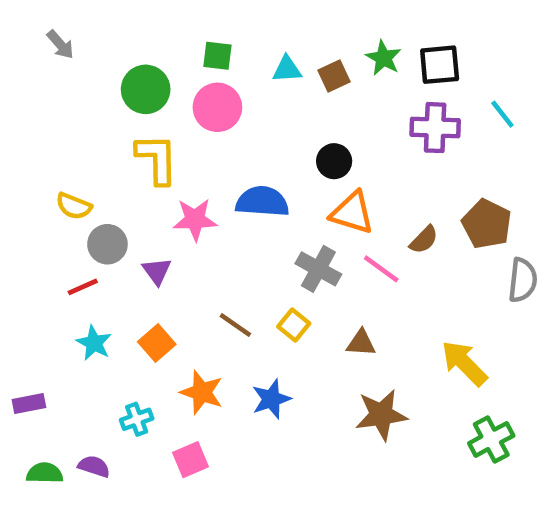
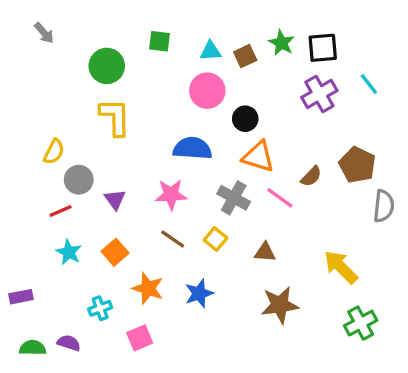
pink circle: (217, 107) -> (207, 91), moved
purple cross: (435, 128) -> (319, 94), turned -32
yellow semicircle: (74, 206) -> (54, 152), turned -85
pink star: (195, 220) -> (171, 195), moved

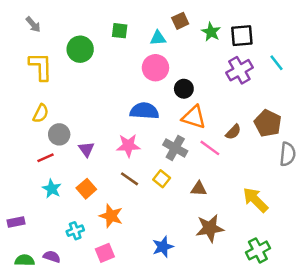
brown square: (245, 56) -> (180, 21), moved
yellow L-shape: (115, 117) -> (41, 66), moved
blue star: (199, 293) -> (163, 247), moved
green cross: (361, 323) -> (258, 250), moved

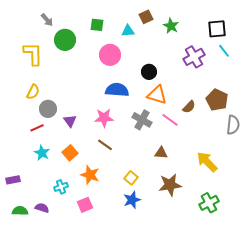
gray arrow: (33, 25) -> (47, 20), moved
black square: (242, 36) -> (217, 29), moved
pink circle: (155, 68) -> (110, 55), moved
yellow square: (162, 179) -> (131, 178), moved

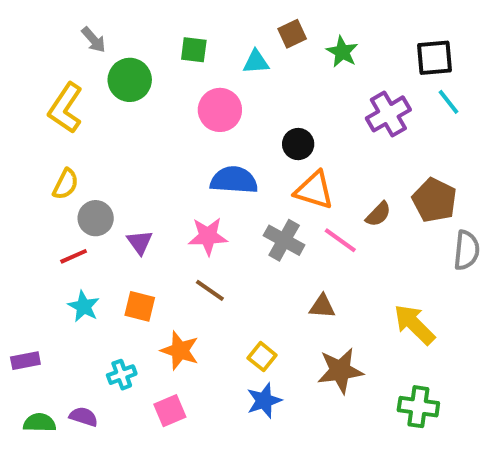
yellow L-shape: (33, 54) -> (66, 108), turned -145
orange square: (70, 153) -> (140, 306), turned -35
green cross: (209, 203) -> (418, 407), turned 36

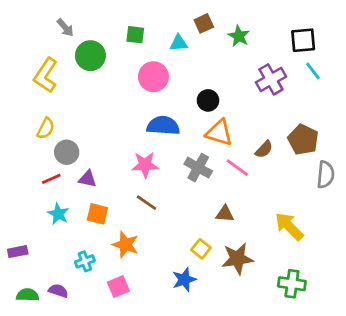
purple triangle: (140, 242) -> (88, 179), moved, turned -42
yellow square: (262, 357) -> (201, 249), moved

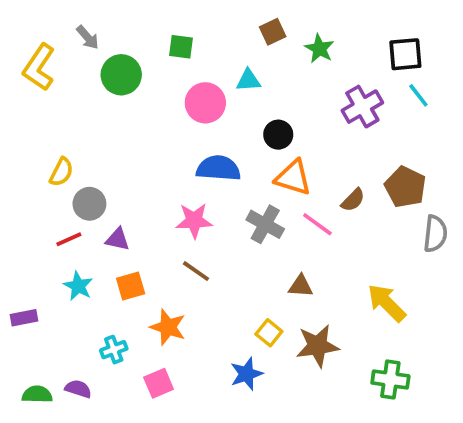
cyan triangle: (179, 43) -> (248, 80), moved
yellow L-shape: (46, 75) -> (39, 67), moved
orange square: (97, 214) -> (131, 286), turned -30
purple rectangle: (18, 252) -> (24, 318), moved

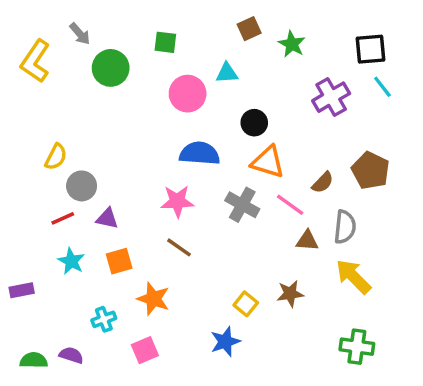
gray semicircle: (435, 234) -> (345, 227), moved
brown triangle: (301, 286) -> (307, 241), moved
brown star: (317, 346) -> (290, 294), moved, size x0.7

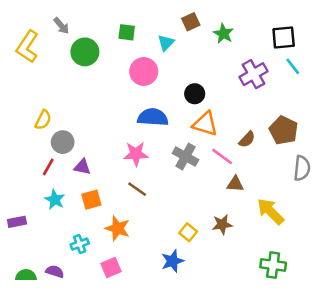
cyan triangle: (227, 73) -> (166, 43), moved, turned -42
red line: (63, 218) -> (48, 167), turned -36
gray semicircle: (345, 227) -> (302, 168), moved

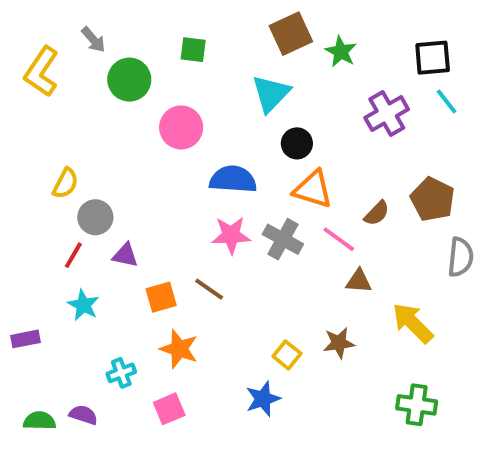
brown square: (191, 22) -> (291, 34), size x1.5
cyan triangle: (166, 43) -> (271, 94), moved, size x1.5
pink circle: (144, 71) -> (181, 127), moved
pink star: (136, 154) -> (231, 235), moved
orange square: (91, 200) -> (161, 297), moved

